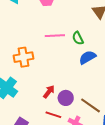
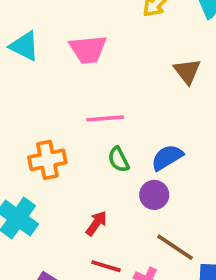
green semicircle: (78, 38) -> (119, 160), moved
purple circle: (66, 98) -> (154, 195), moved

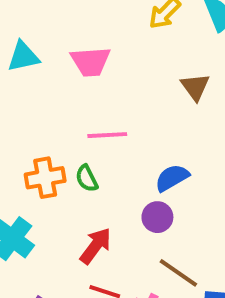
cyan triangle: (24, 46) -> (23, 57), turned -40
green semicircle: (119, 160) -> (87, 178), moved
red arrow: (96, 223) -> (96, 246), size x1.4

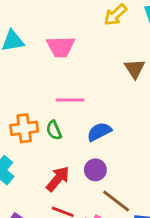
blue semicircle: (172, 178) -> (99, 132), moved
purple circle: (157, 217) -> (95, 170), moved

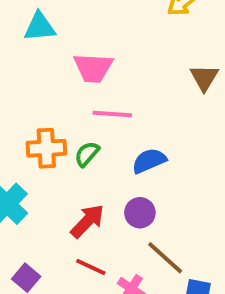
pink trapezoid: (61, 47) -> (93, 68), moved
green semicircle: (54, 130) -> (87, 154), turned 60

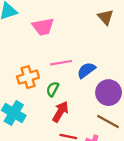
pink line: (112, 114) -> (61, 63), moved
green semicircle: (87, 154) -> (53, 89), moved
purple circle: (140, 213) -> (108, 93), moved, size x1.5

